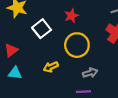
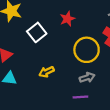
yellow circle: (77, 45) -> (87, 50), moved

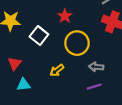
yellow circle: (87, 50) -> (77, 43), moved
gray arrow: (87, 78) -> (96, 67), turned -144

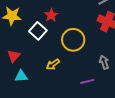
red star: (65, 16) -> (51, 15), moved
gray arrow: (96, 67) -> (104, 62), moved, turned 64

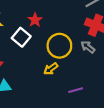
gray arrow: (104, 62) -> (88, 47), moved, turned -32
yellow arrow: (53, 64) -> (51, 69), moved

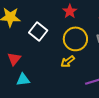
red star: (35, 20) -> (70, 11), moved

